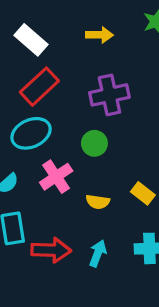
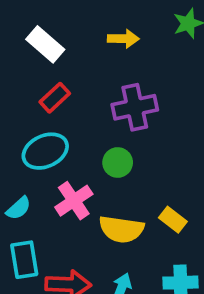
red rectangle: (39, 87) -> (55, 98), size x0.7
yellow semicircle: (98, 202) -> (121, 229), size x1.6

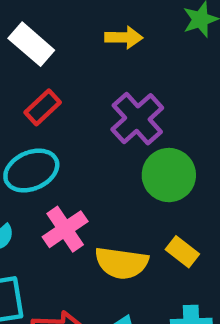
purple cross: (135, 107) -> (137, 119), turned -30
green circle: (118, 163) -> (169, 175), moved, size x1.5

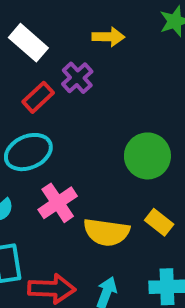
purple cross: (137, 119) -> (77, 78), moved, size x0.7

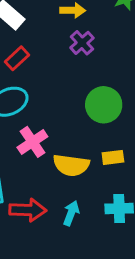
purple cross: (77, 78) -> (82, 43), moved
yellow rectangle: (159, 222) -> (113, 157), turned -45

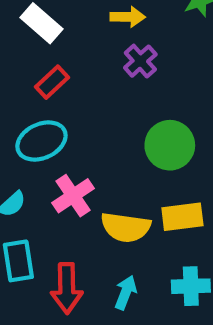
yellow rectangle: (113, 157) -> (182, 217), size x1.4
red arrow: (28, 210) -> (67, 288), turned 87

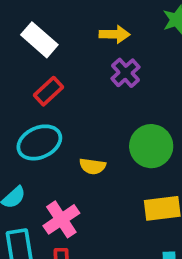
pink cross: (73, 196) -> (61, 219), moved
yellow semicircle: (126, 227) -> (93, 166), moved, size x0.6

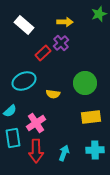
purple cross: (126, 73) -> (61, 43), moved
red rectangle: (49, 91) -> (43, 53), moved

